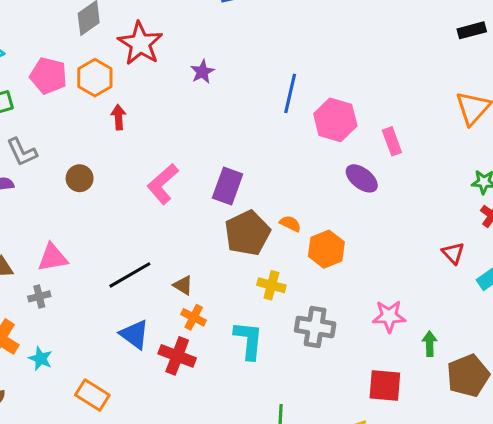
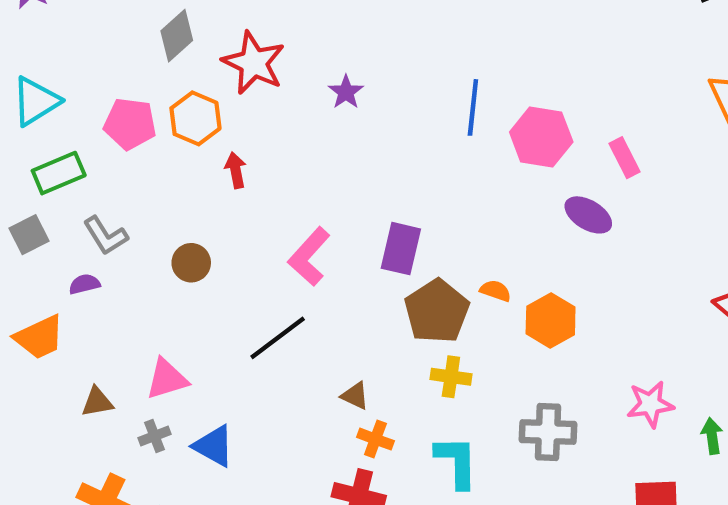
black line: (130, 275) -> (278, 338), moved
yellow cross: (271, 285) -> (451, 377), moved
blue triangle: (134, 334) -> (214, 446), moved

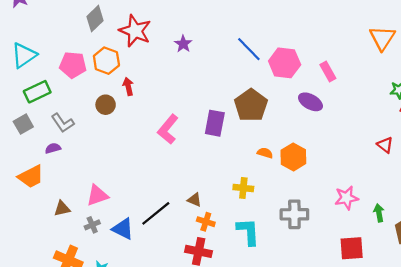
blue line: (473, 107) -> (249, 49), turned -48
brown circle: (191, 263) -> (106, 105), moved
orange semicircle: (495, 291) -> (265, 153), moved
brown pentagon: (437, 311) -> (251, 105), moved
black line: (278, 338) -> (156, 213), moved

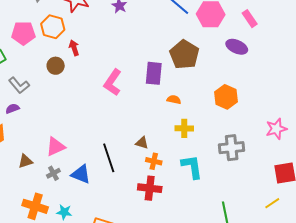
orange semicircle: (265, 153) -> (174, 100), moved
black line: (156, 213) -> (109, 158), turned -64

